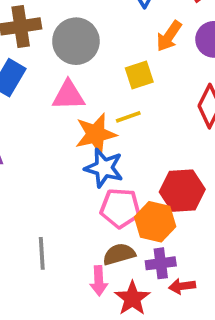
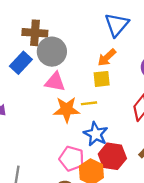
orange arrow: (169, 36) -> (107, 57), moved
gray circle: (76, 41) -> (52, 52), moved
blue star: (104, 168) -> (96, 134), moved

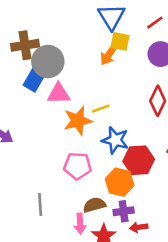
blue rectangle: (21, 63) -> (35, 79), moved
yellow square: (102, 79) -> (120, 41), moved, turned 30
pink pentagon: (72, 159) -> (77, 166), moved

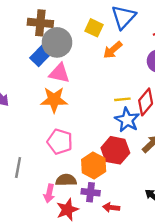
yellow square: (120, 41) -> (94, 28), moved
yellow line: (101, 109) -> (122, 99), moved
orange star: (78, 121) -> (54, 100), moved
blue star: (115, 140) -> (127, 120), moved
red arrow: (139, 227) -> (111, 208), moved

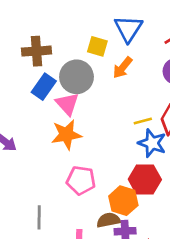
gray circle: (57, 42) -> (76, 77), moved
pink triangle: (59, 73) -> (67, 104), turned 45
brown semicircle: (66, 180) -> (108, 220), moved

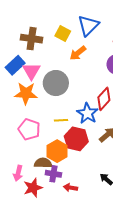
brown cross: (36, 51) -> (32, 39), moved
gray circle: (76, 77) -> (56, 83), moved
blue rectangle: (44, 87) -> (15, 65), moved
yellow line: (143, 121) -> (61, 120), moved

